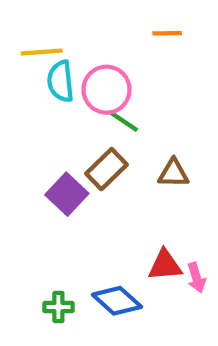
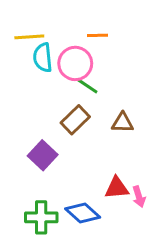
orange line: (167, 33) -> (97, 35), moved
purple square: (67, 194) -> (43, 155), moved
green cross: (58, 307) -> (41, 217), size x1.5

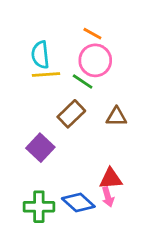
orange line: (97, 35) -> (92, 34), turned 30
yellow line: (29, 37) -> (46, 74), moved
pink circle: (75, 63) -> (95, 60), moved
pink arrow: (139, 197) -> (108, 197), moved

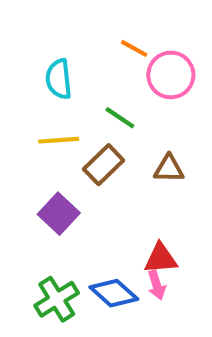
pink circle: (95, 60) -> (171, 75), moved
yellow line: (46, 74) -> (59, 140), moved
green cross: (39, 207) -> (57, 299), turned -32

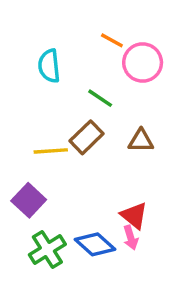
yellow line: (59, 140) -> (51, 151), moved
purple square: (59, 214) -> (29, 200), moved
red triangle: (161, 258) -> (134, 215), turned 44

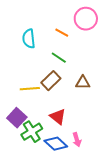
orange line: (112, 40) -> (62, 33), moved
pink circle: (143, 63) -> (86, 19), moved
red triangle: (134, 215) -> (58, 117), moved
green cross: (47, 249) -> (32, 132), moved

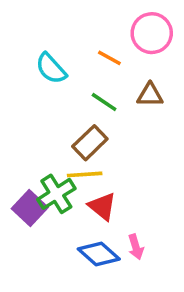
cyan semicircle: (29, 39) -> (51, 68), turned -36
brown triangle: (83, 83) -> (150, 95), moved
yellow line: (30, 89) -> (85, 174), moved
green cross: (32, 132) -> (56, 194), moved

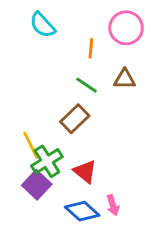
orange line: (109, 58) -> (91, 48), turned 66
cyan semicircle: (51, 68) -> (43, 25), moved
yellow line: (85, 174) -> (31, 145), moved, turned 68
purple square: (30, 208) -> (37, 185), moved

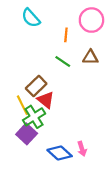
brown rectangle: (75, 119) -> (36, 86), moved
red triangle: (85, 172) -> (46, 100), moved

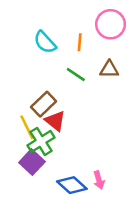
cyan semicircle: (31, 18) -> (45, 42), moved

